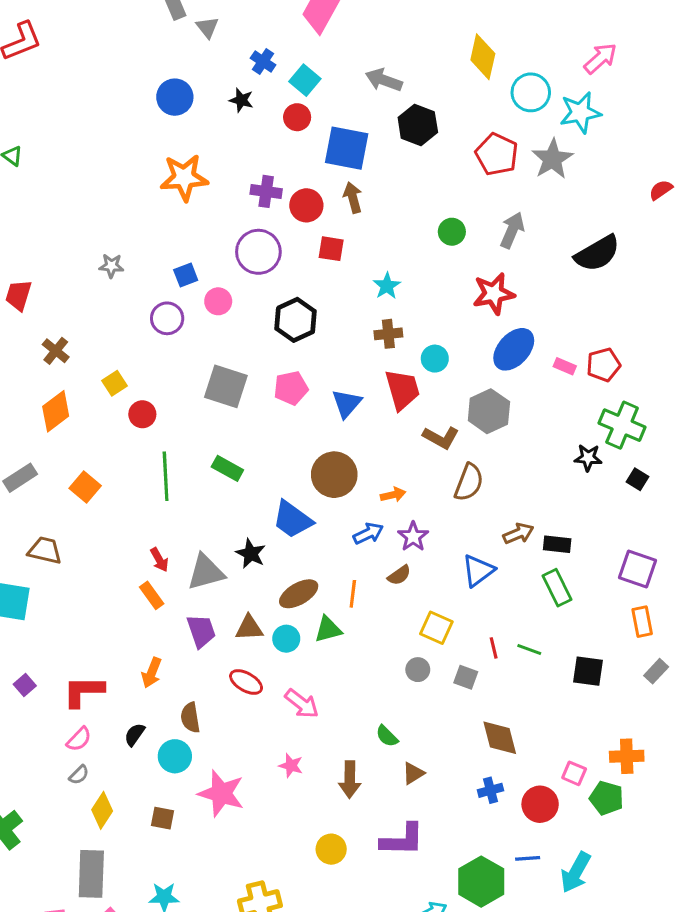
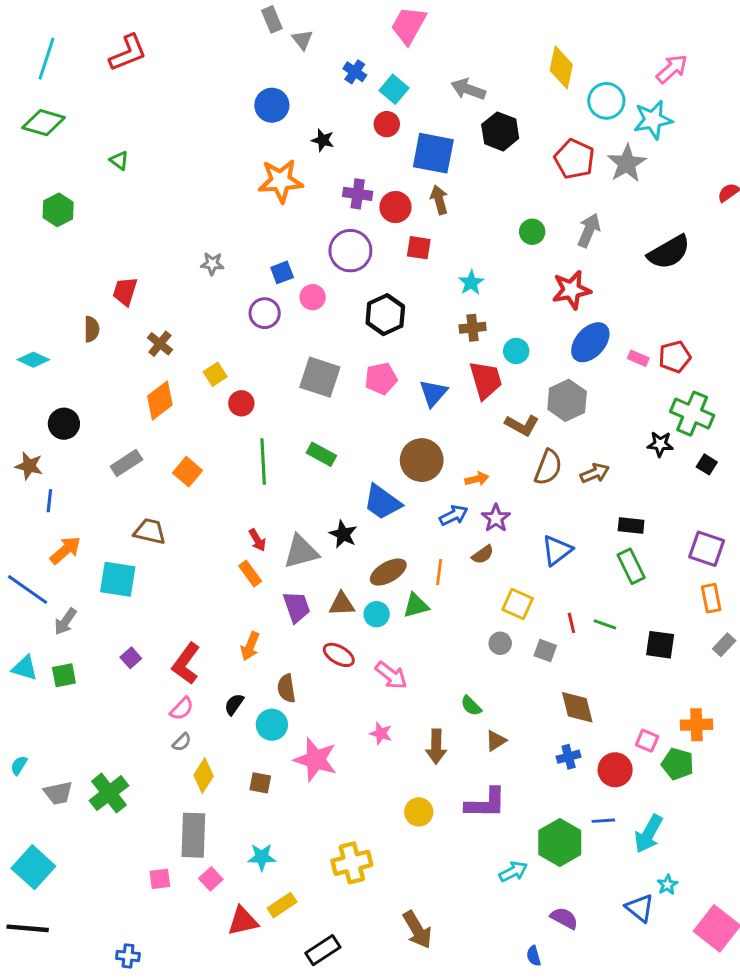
black star: (241, 100) -> (323, 140), moved
brown arrow: (518, 533) -> (595, 473), moved
red L-shape: (84, 691) -> (186, 664), turned -54

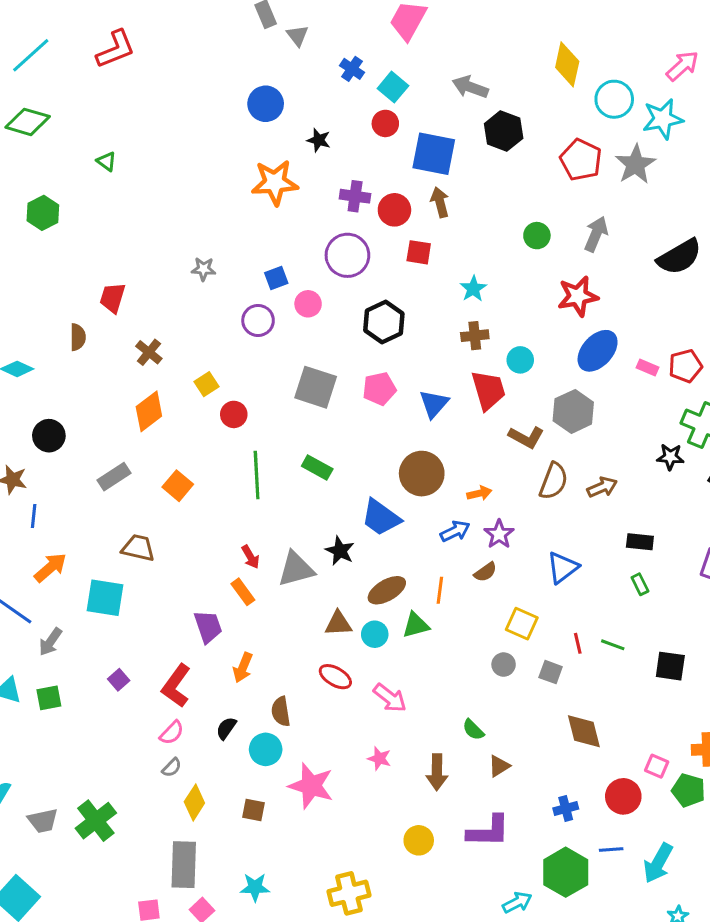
cyan line: (46, 59) -> (31, 55), turned 30
green rectangle: (631, 566) -> (640, 584), size x0.6
purple trapezoid: (297, 607) -> (208, 627), moved
blue cross: (569, 757) -> (566, 808), moved

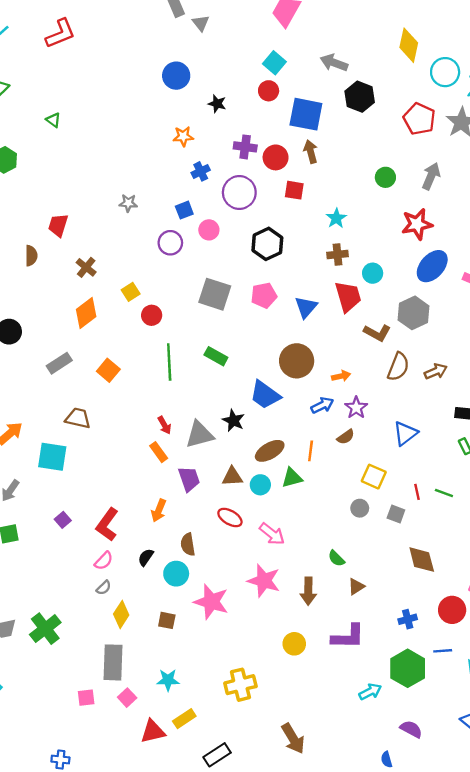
blue cross: (352, 69) -> (201, 171), moved, turned 30
orange star: (275, 183) -> (183, 136), size x0.6
purple trapezoid: (208, 627) -> (189, 479), moved
pink star: (379, 758) -> (264, 581), size x1.8

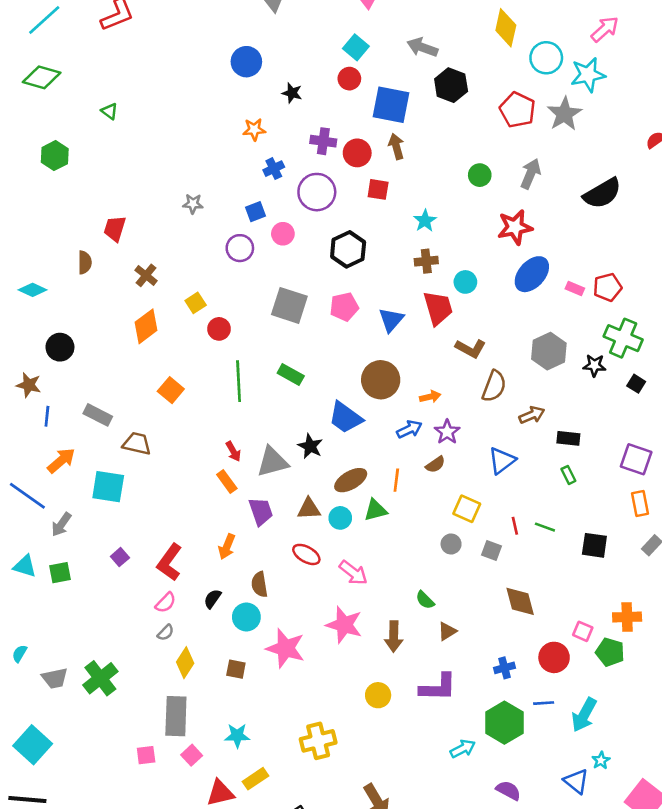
gray hexagon: (413, 313) -> (549, 351), moved
gray rectangle: (59, 363) -> (98, 415), moved, turned 60
brown arrow: (436, 371) -> (532, 415), moved

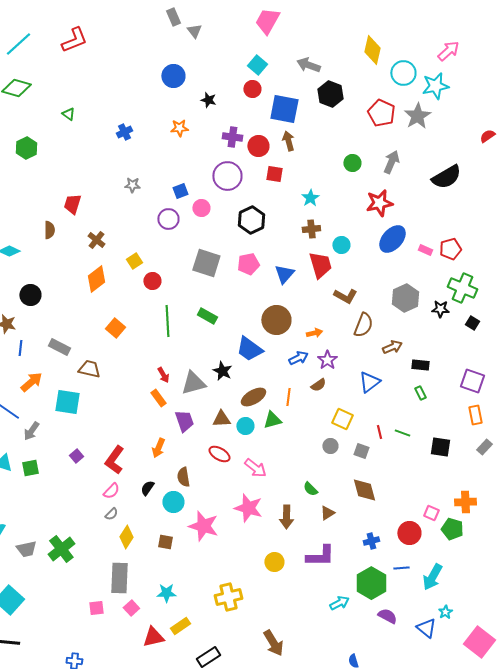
blue cross: (274, 169) -> (124, 132), moved
brown diamond: (520, 601) -> (364, 490), moved
purple semicircle: (508, 790) -> (387, 616), moved

